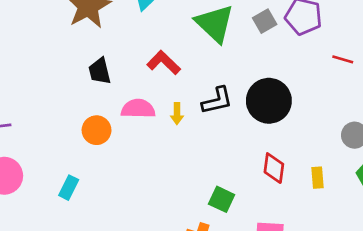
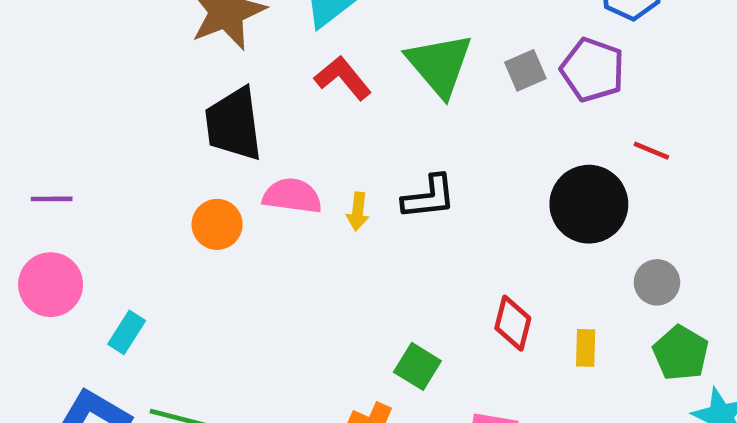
red L-shape: (164, 63) -> (343, 78), moved
black trapezoid: (100, 71) -> (234, 124), size x1.6
black circle: (269, 101) -> (589, 204), moved
cyan rectangle: (69, 188) -> (127, 332), moved

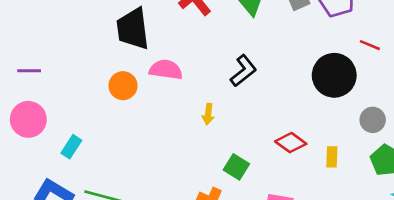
black L-shape: (429, 197) -> (243, 71), turned -32
yellow arrow: (358, 212) -> (208, 114), moved
red diamond: (513, 323) -> (291, 143), turned -68

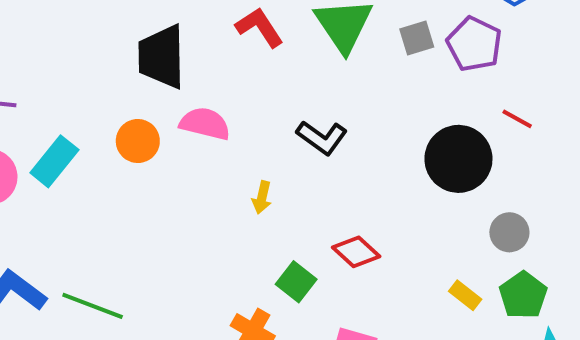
black L-shape: (243, 71) -> (322, 138), turned 68
red diamond: (291, 143) -> (356, 252), moved
cyan rectangle: (71, 147) -> (54, 161), moved, size x1.4
yellow rectangle: (332, 157) -> (465, 295), moved, turned -60

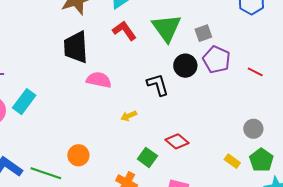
purple pentagon: (474, 44) -> (217, 60), moved
black L-shape: (322, 138) -> (158, 85), turned -140
orange circle: (138, 141) -> (78, 155), moved
black circle: (458, 159) -> (185, 66), moved, size x0.7
yellow arrow: (262, 197) -> (129, 116), turned 56

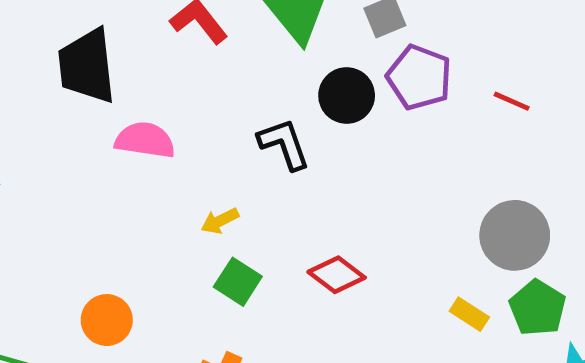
gray circle: (253, 129) -> (515, 235), size x1.5
green square: (147, 157) -> (238, 282), moved

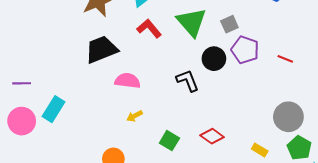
black trapezoid: (87, 66) -> (101, 49), turned 76
yellow arrow: (220, 221) -> (134, 116), moved
yellow rectangle: (469, 314) -> (260, 150), moved

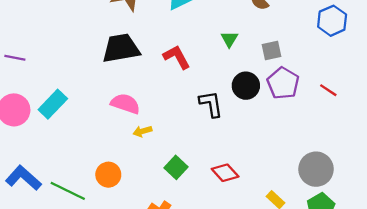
green triangle: (192, 22) -> (229, 39), size x0.5
red L-shape: (149, 29) -> (177, 57), moved
red line: (285, 59) -> (328, 90), moved
pink semicircle: (127, 81) -> (125, 104), moved
purple line: (22, 83) -> (15, 58), moved

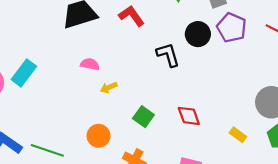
pink semicircle: (125, 104) -> (90, 64), size x0.7
red diamond: (225, 173) -> (189, 116), turned 30
orange circle: (108, 175) -> (99, 136), moved

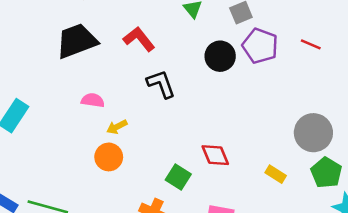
black L-shape: (168, 55) -> (161, 84), moved
green square: (143, 117) -> (178, 177), moved
orange circle: (99, 136) -> (109, 157), moved

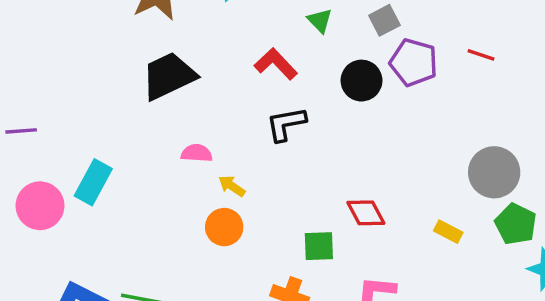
red L-shape: (139, 39) -> (276, 64), moved
black L-shape: (161, 84) -> (286, 124), turned -76
yellow arrow: (117, 127) -> (232, 186), turned 66
green square: (178, 177) -> (319, 246), turned -30

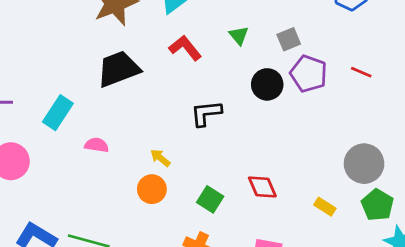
red L-shape: (276, 64) -> (185, 48), moved
pink semicircle: (197, 153) -> (97, 145), moved
cyan rectangle: (93, 182) -> (58, 113), moved
green square: (319, 246) -> (210, 199), moved, turned 30

